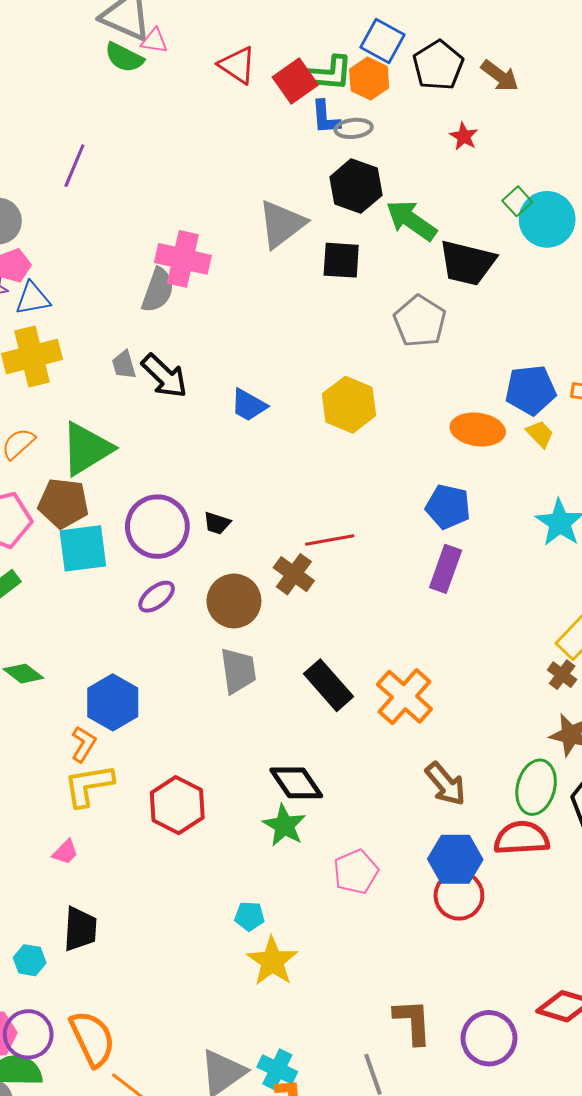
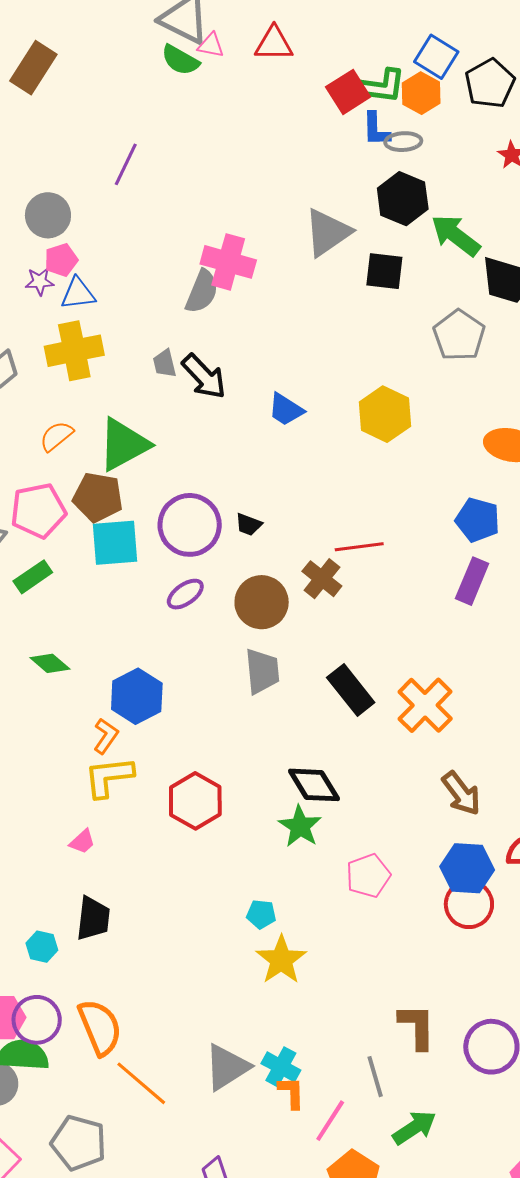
red triangle: (237, 65) -> (274, 44), moved, turned -36

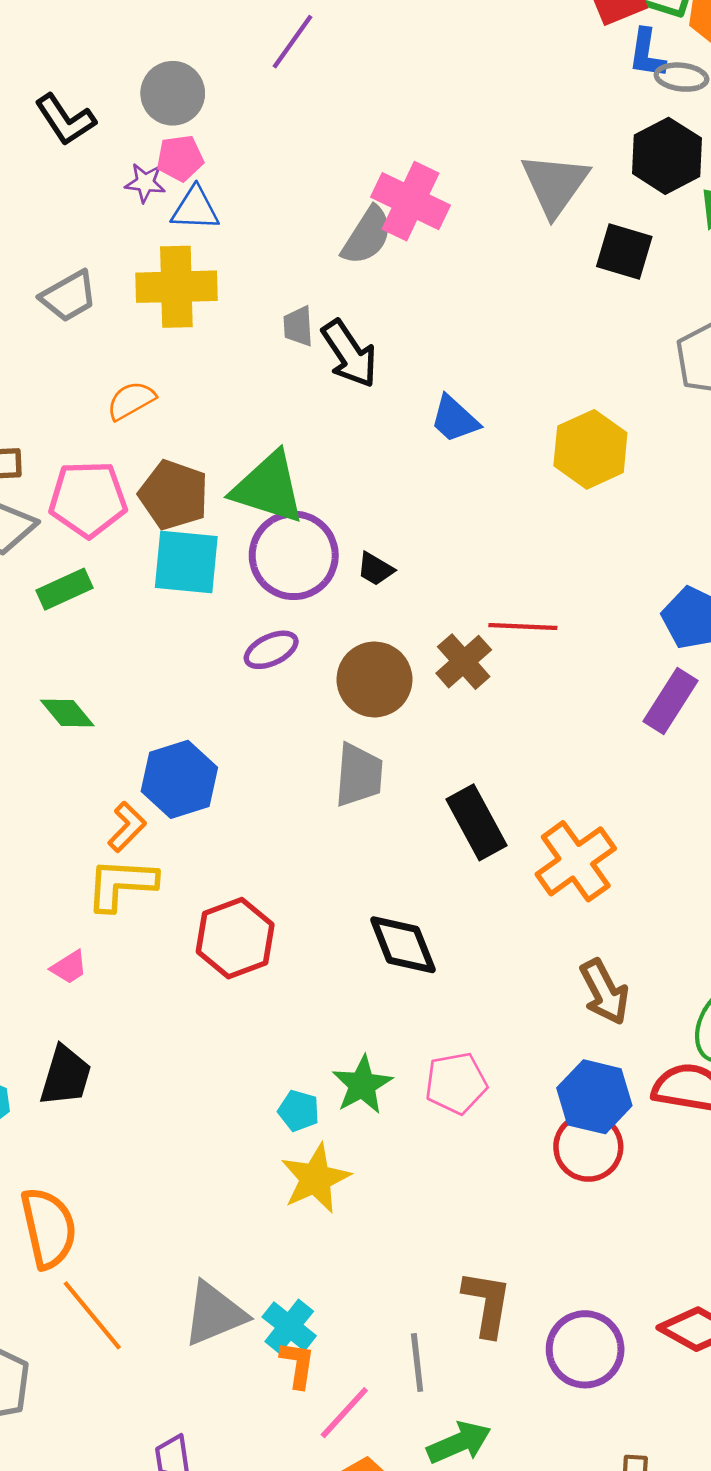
gray triangle: (327, 232) -> (555, 184), turned -30
green triangle: (124, 445) -> (268, 488), moved, turned 36
green star: (300, 826) -> (362, 1085), moved

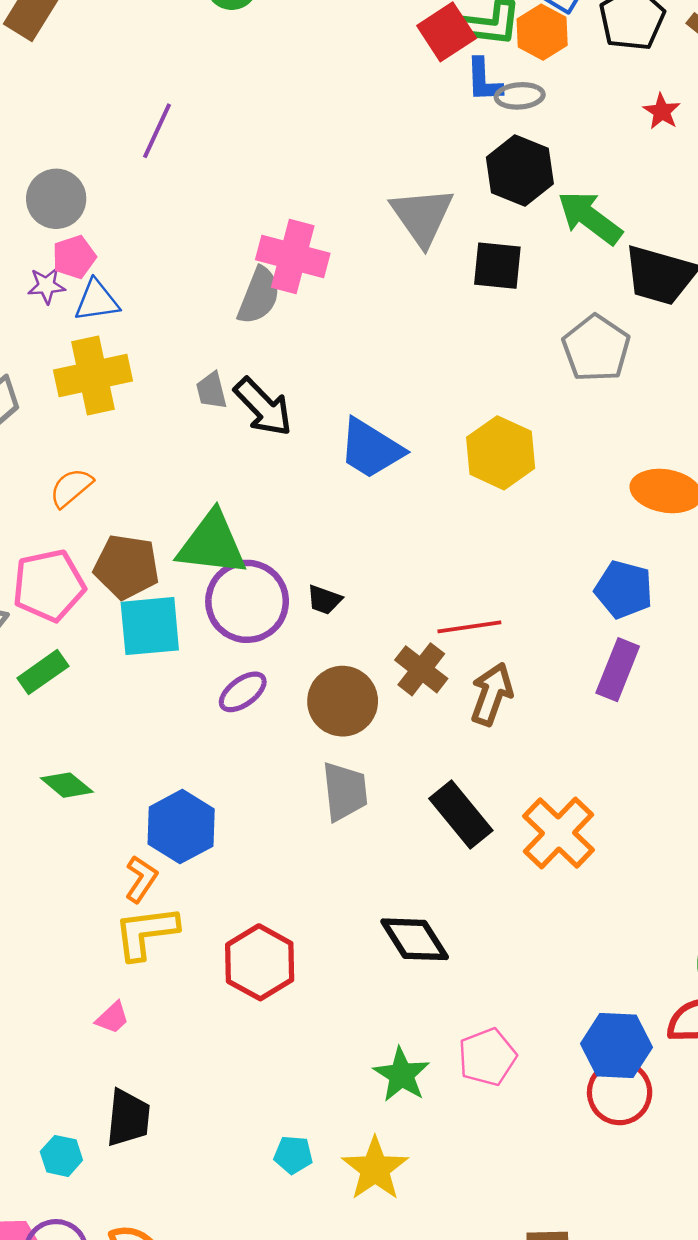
blue trapezoid: (455, 419) -> (371, 449), size x1.4
brown arrow: (604, 992) -> (492, 694), moved, turned -122
cyan pentagon: (299, 1111) -> (293, 1155), moved

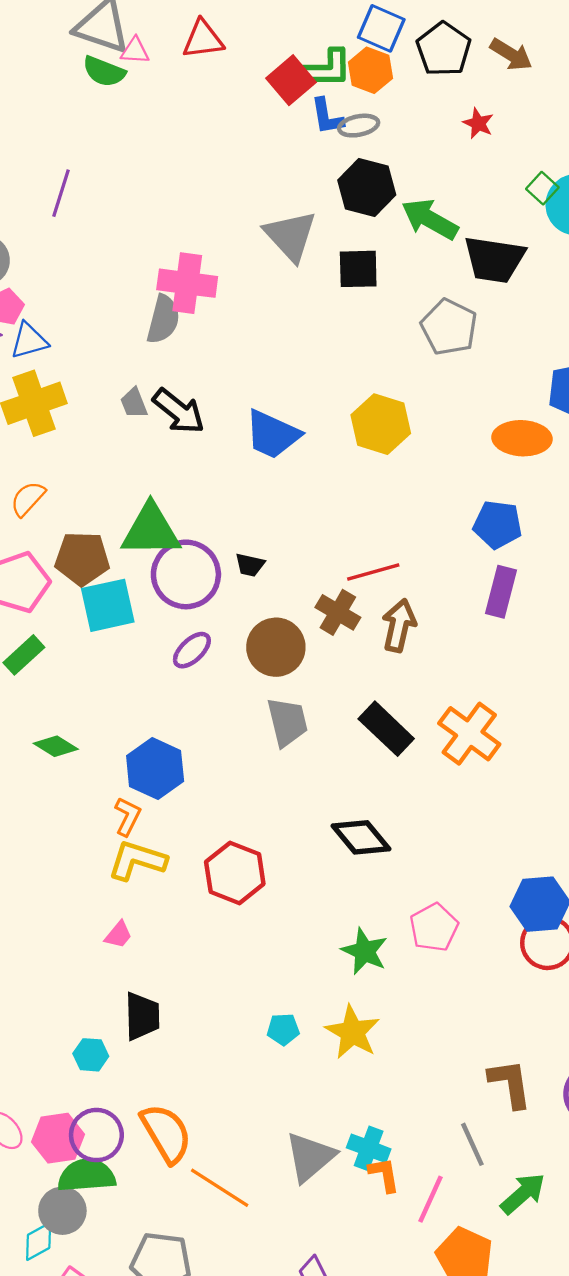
yellow L-shape: (146, 933) -> (137, 860), turned 32

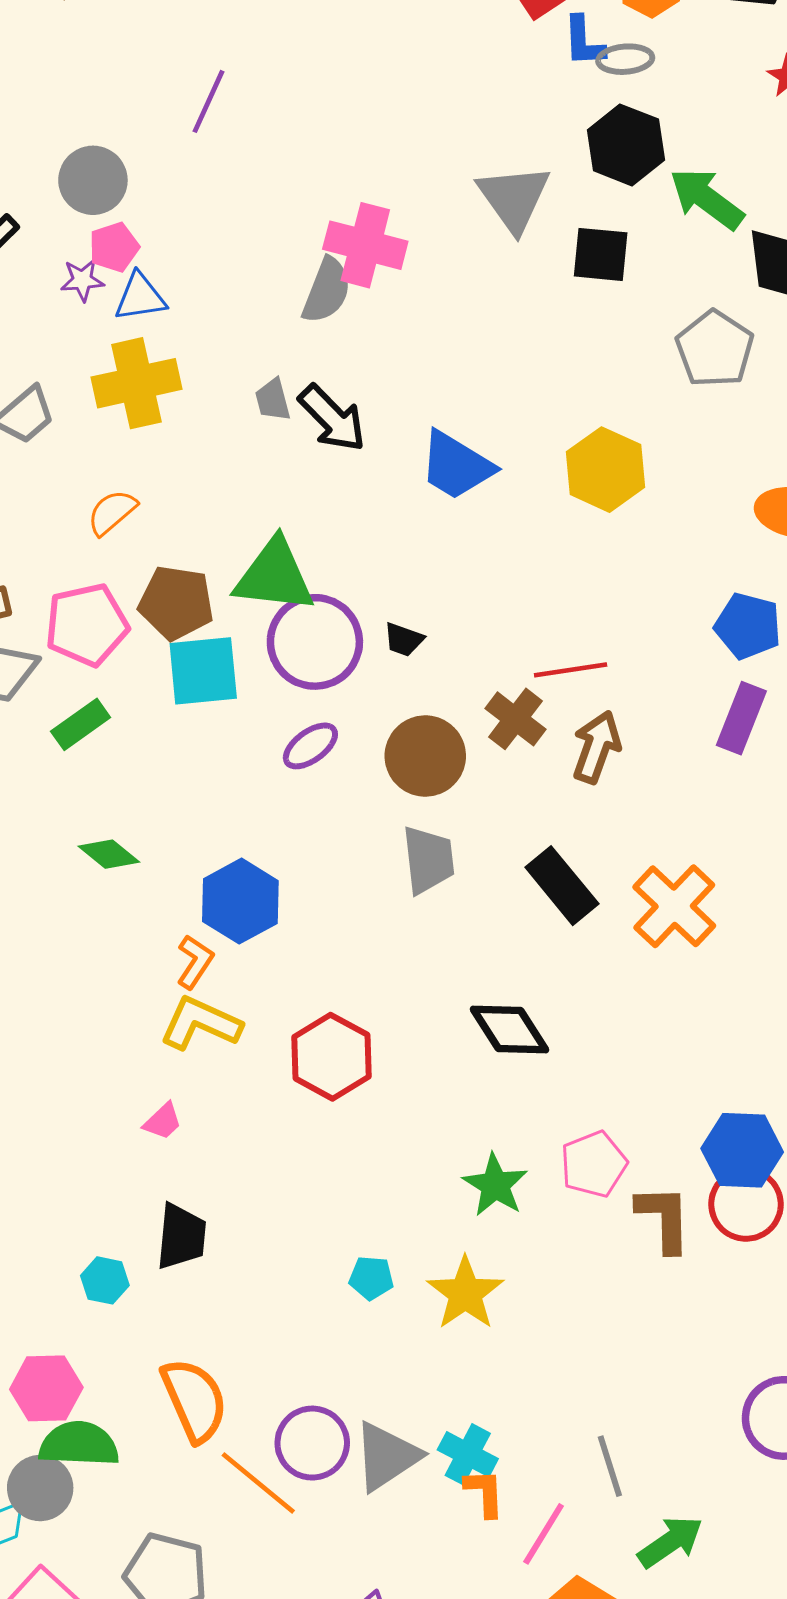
brown L-shape: (510, 1084) -> (664, 1218), moved
purple circle: (96, 1135) -> (312, 1443), moved

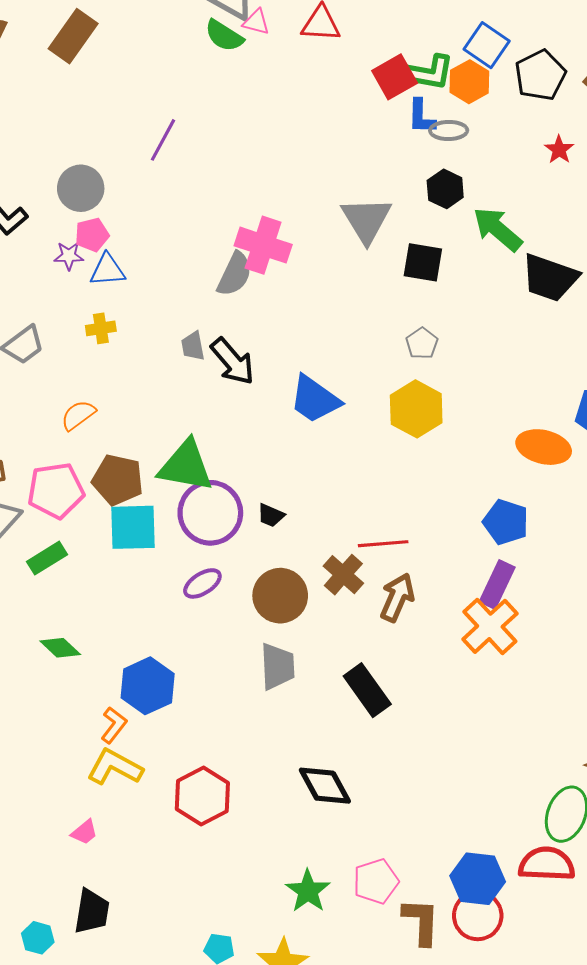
black hexagon: (626, 145) -> (445, 189), size x0.7
gray pentagon: (715, 349) -> (422, 343), moved, size x0.6
yellow cross: (136, 383) -> (101, 328), size x0.5
orange cross: (674, 906) -> (490, 626), moved

